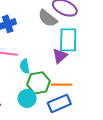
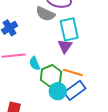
orange line: (62, 85) -> (73, 72), turned 30
cyan circle: (27, 98) -> (58, 91), moved

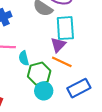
orange line: (73, 72) -> (62, 62), moved
blue rectangle: (75, 90) -> (79, 88), moved

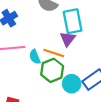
orange line: (62, 62) -> (54, 53), moved
cyan circle: (44, 91) -> (72, 84), moved

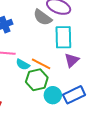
purple triangle: (68, 39) -> (72, 60), moved
cyan semicircle: (35, 57) -> (23, 65), turned -48

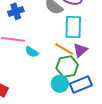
orange line: (41, 64) -> (64, 49), moved
green hexagon: (37, 80) -> (67, 67), moved

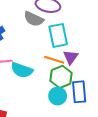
cyan semicircle: (32, 52) -> (22, 70), size x1.5
blue rectangle: (81, 84) -> (79, 92), turned -60

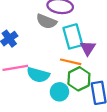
purple triangle: (71, 57) -> (88, 48), moved
cyan circle: (58, 96) -> (59, 92), moved

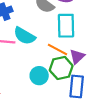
purple triangle: (88, 48) -> (77, 57), moved
cyan semicircle: (38, 75) -> (24, 36), moved

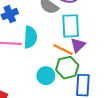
cyan semicircle: (24, 36) -> (30, 37), turned -115
purple triangle: (77, 57) -> (78, 45), moved

